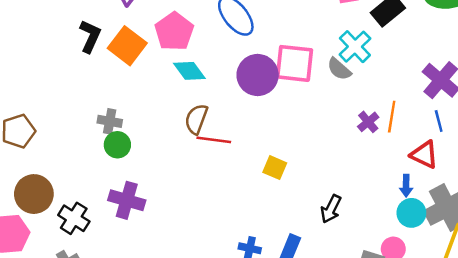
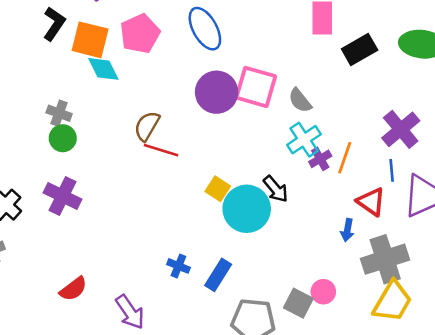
orange square: (127, 46) -> (90, 40), turned -33
cyan cross: (355, 47) -> (304, 140), moved
cyan diamond: (189, 71) -> (103, 69), moved
black arrow: (331, 209) -> (276, 189), moved, turned -76
cyan circle: (411, 213) -> (247, 209), moved, size x1.6

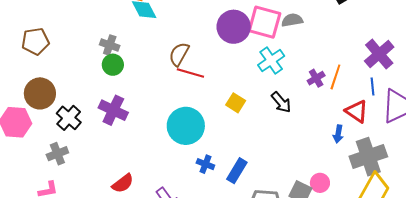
gray semicircle: (300, 100) -> (292, 20), moved, turned 120
cyan cross: (304, 140) -> (271, 60), moved
cyan circle: (247, 209) -> (186, 126), moved

